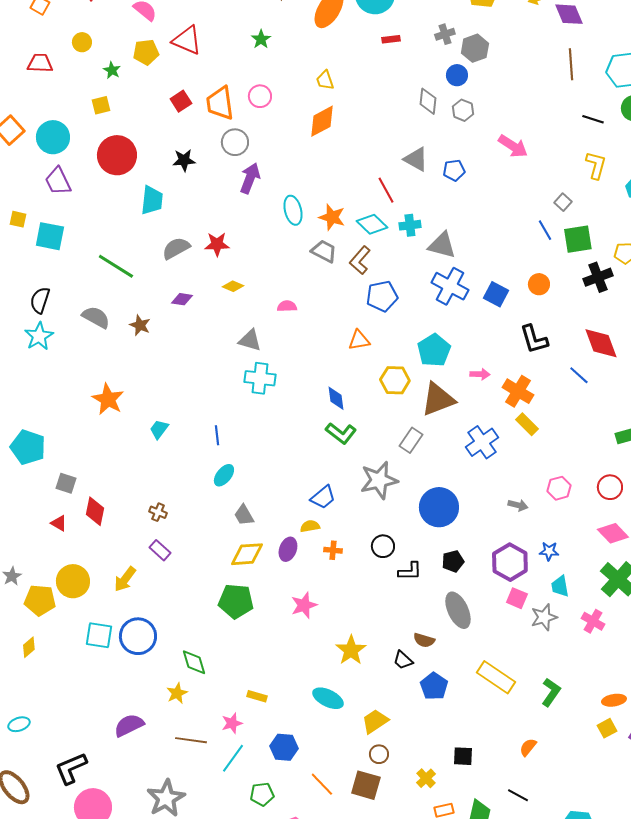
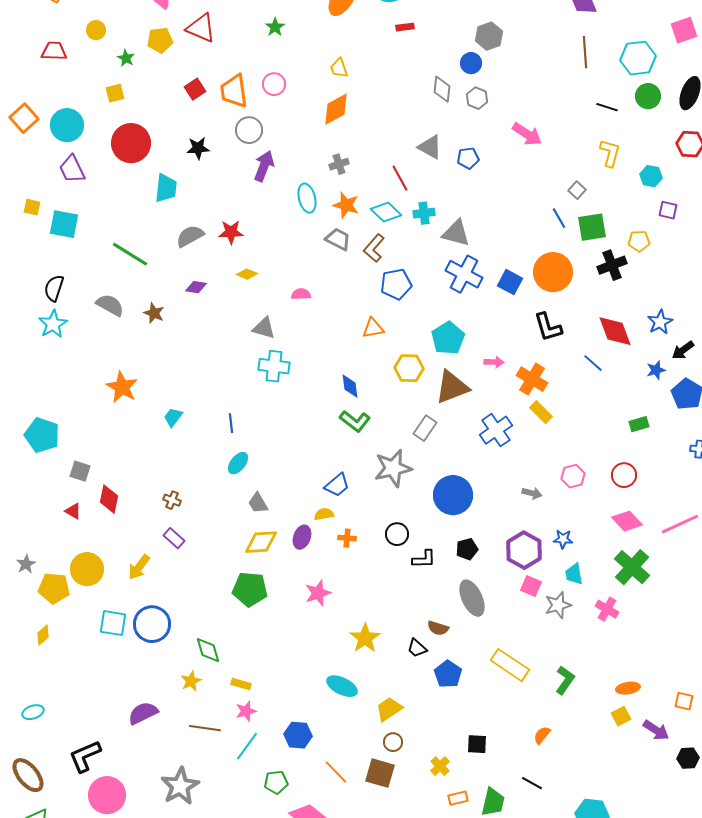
gray cross: (445, 34) -> (339, 164), moved
orange circle: (539, 284) -> (553, 272), size x1.8
yellow rectangle: (257, 696) -> (241, 684), moved

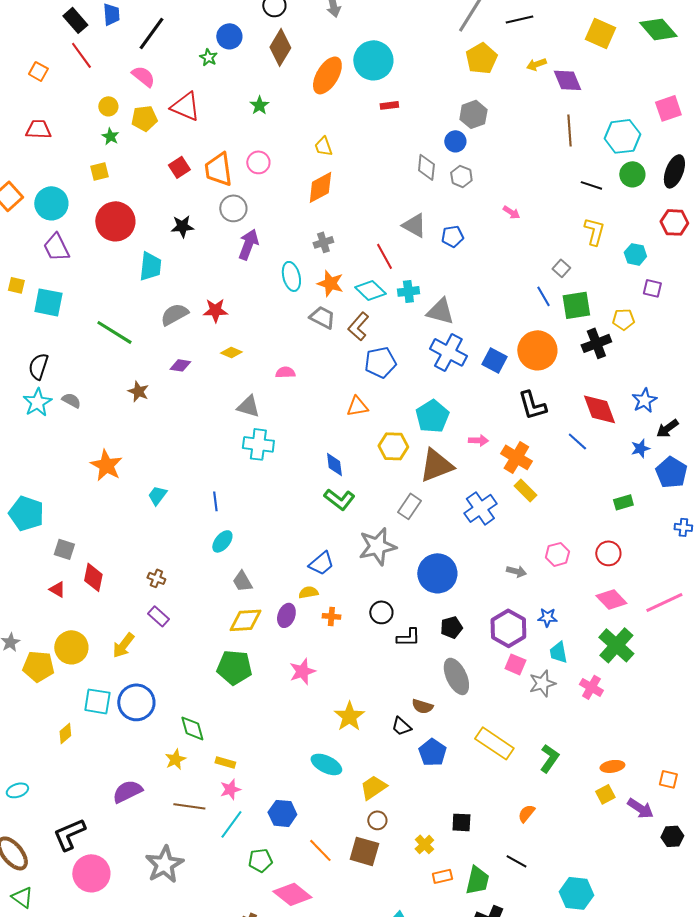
yellow circle: (96, 30) -> (108, 106), moved
pink arrow: (527, 134) -> (511, 212), size x0.6
gray semicircle: (110, 305) -> (71, 400), moved, size x0.7
yellow diamond: (43, 635) -> (65, 733), moved

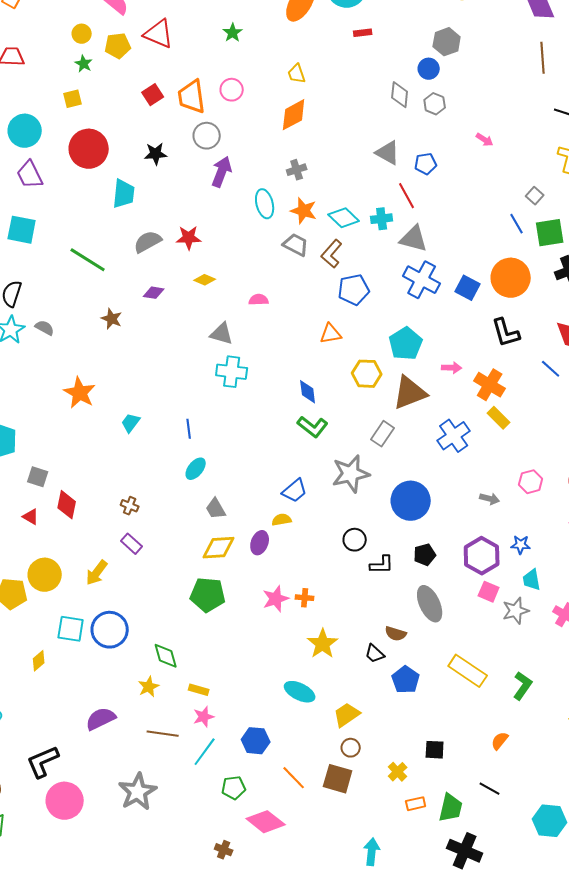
red line: (384, 256) -> (407, 196), moved
orange cross: (331, 616) -> (305, 598), moved

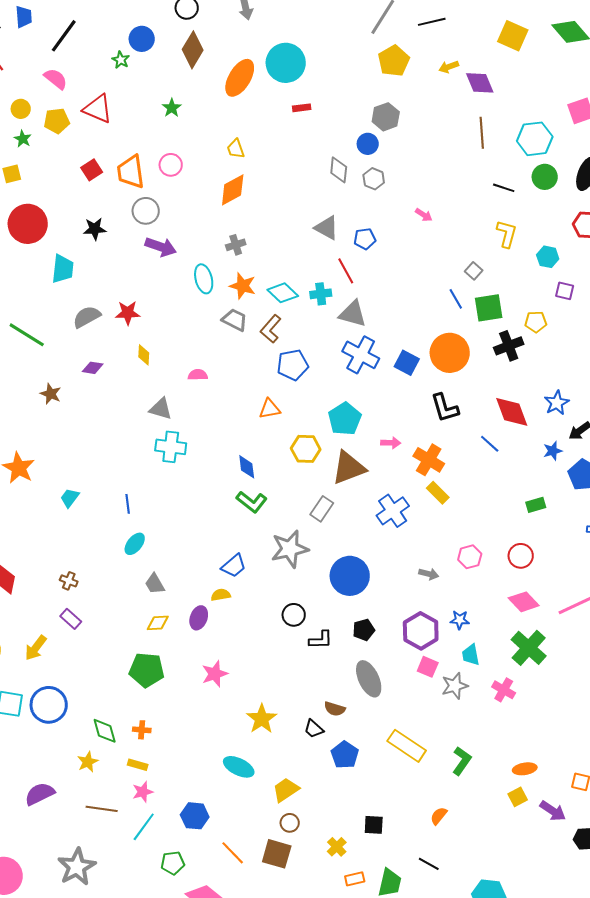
purple arrow: (222, 172) -> (161, 247), turned 88
yellow diamond: (205, 280) -> (144, 355), turned 70
yellow diamond: (219, 548) -> (158, 623), size x0.7
orange cross: (305, 598) -> (142, 730), moved

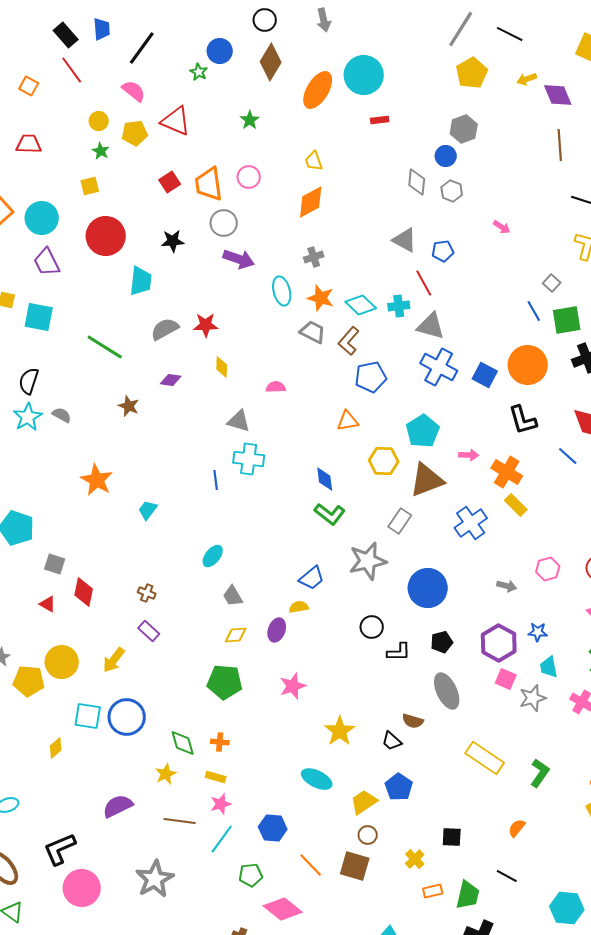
black line: (432, 22) -> (510, 34), turned 40
blue line: (128, 504) -> (216, 480), moved
blue pentagon: (345, 755) -> (399, 787), moved

